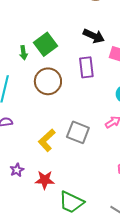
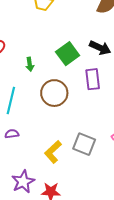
green square: (45, 44) -> (68, 54), moved
purple star: (17, 170) -> (23, 182), size x1.6

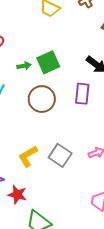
green square: (68, 54) -> (48, 62), moved
green arrow: (30, 64) -> (24, 66), turned -104

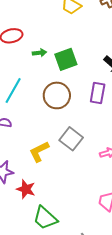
green arrow: (24, 66) -> (39, 53), moved
gray square: (60, 155) -> (71, 139), moved

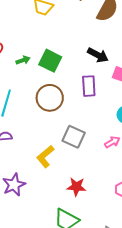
green square: (66, 59) -> (50, 61), turned -30
red star: (26, 189) -> (76, 187), moved

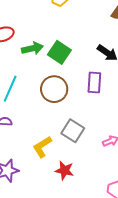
green arrow: (23, 60) -> (32, 48), size x1.5
red star: (76, 187) -> (64, 170), moved

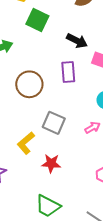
green square: (59, 52) -> (37, 20), moved

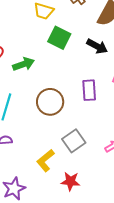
black arrow: (77, 41) -> (97, 46), moved
gray square: (54, 123) -> (74, 141), turned 30

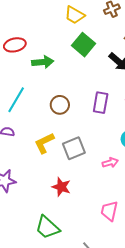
brown circle: (50, 102) -> (60, 105), size x0.7
yellow L-shape: (45, 161) -> (44, 143), moved

